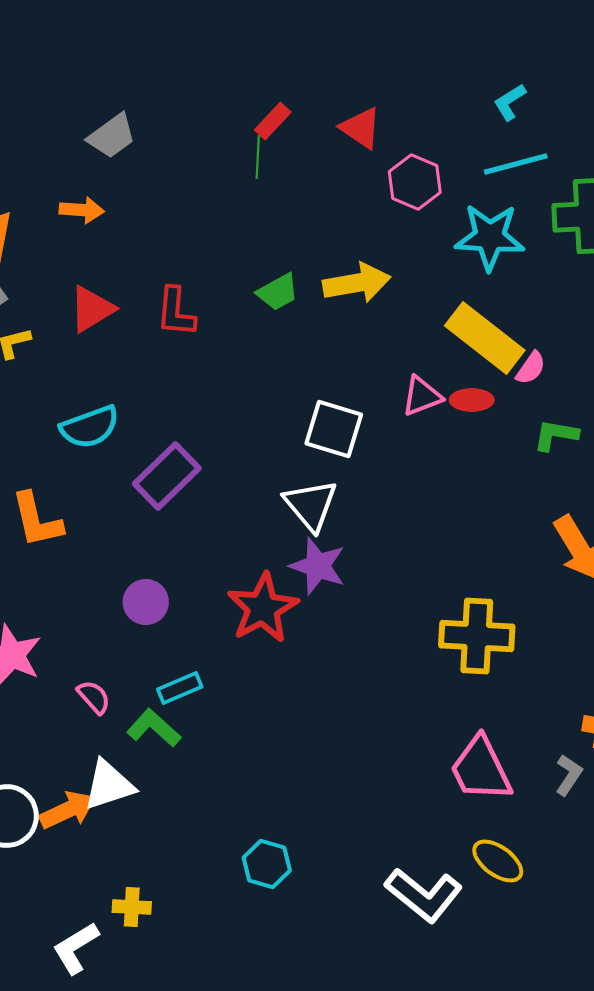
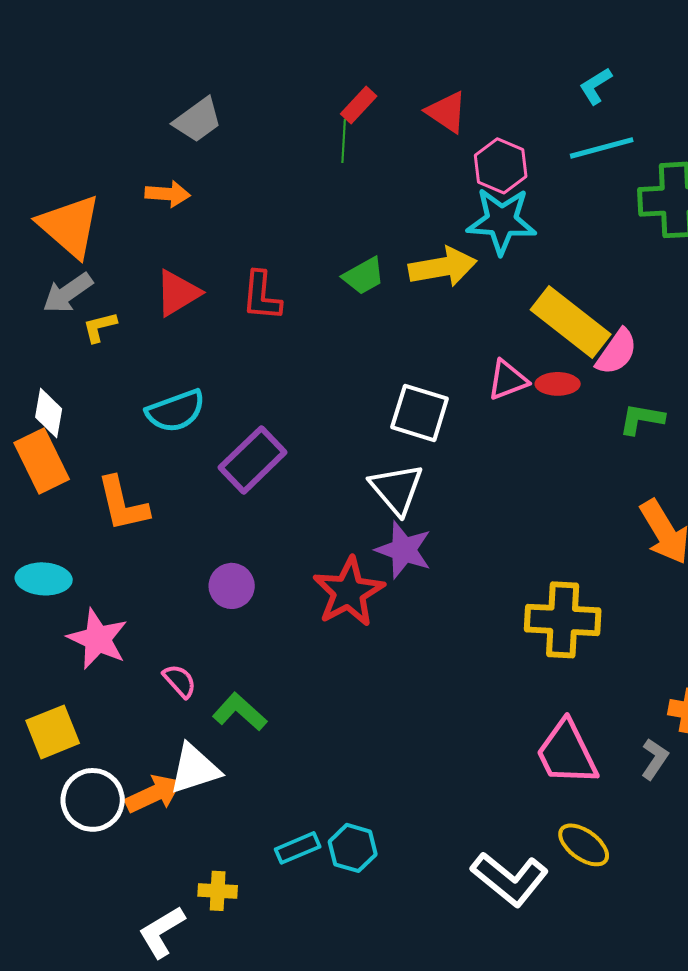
cyan star: (490, 237) -> (502, 221), moved
pink semicircle: (531, 368) -> (617, 352), size x1.4
cyan rectangle: (180, 688) -> (298, 848), moved

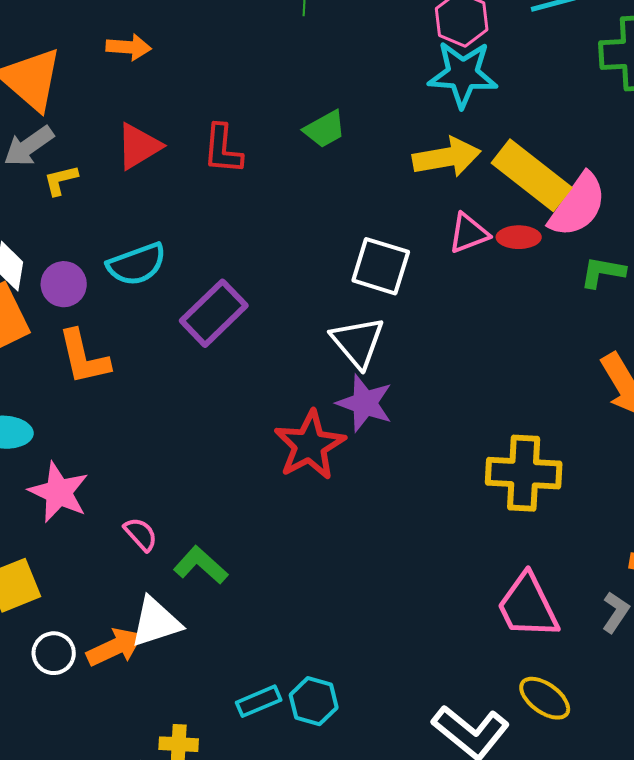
yellow arrow: (443, 267) -> (447, 157), moved
pink semicircle: (617, 352) -> (578, 205), size x1.4
purple circle: (232, 586) -> (64, 284), moved
white circle: (93, 800) -> (54, 653), size x0.7

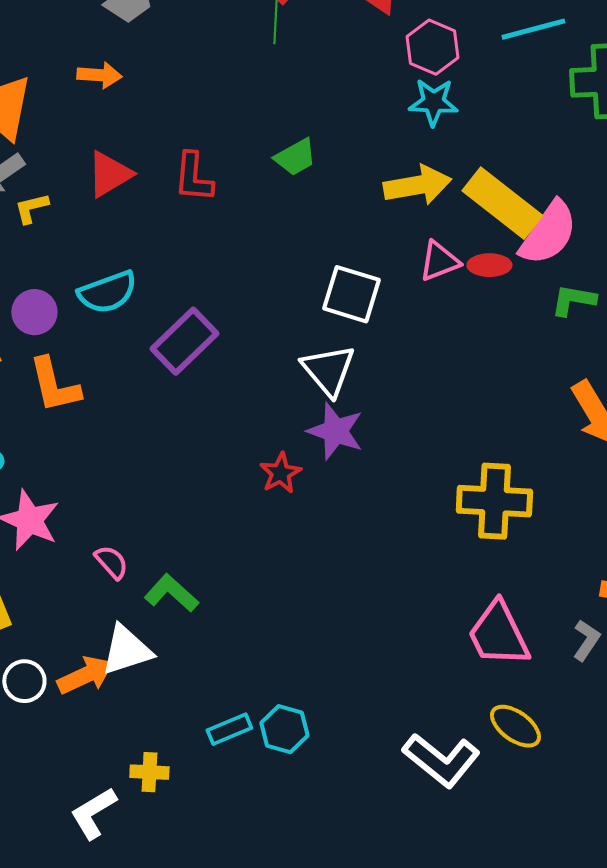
cyan star: (463, 74) -> (433, 102), size x0.7
red star: (310, 445) -> (280, 473), size x0.6

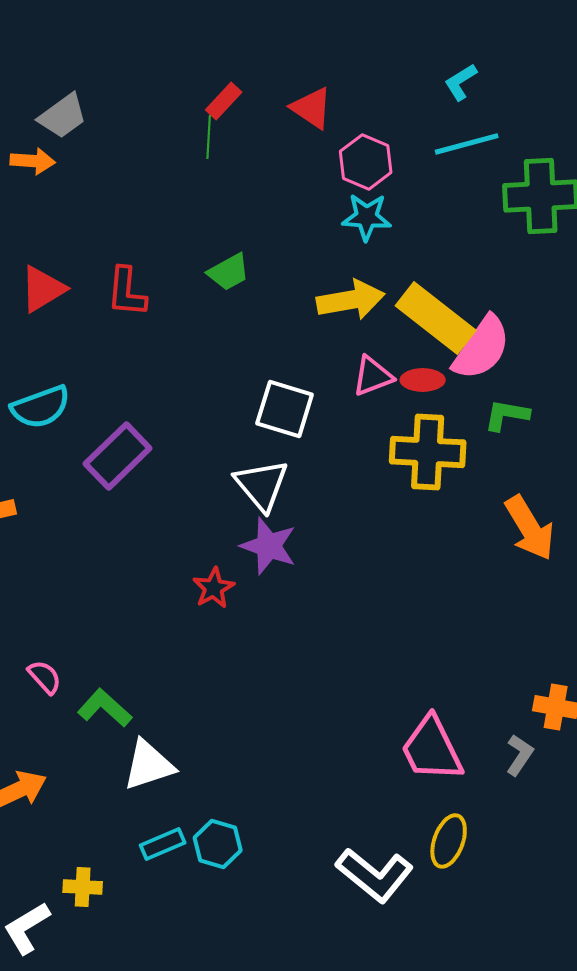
orange arrow: (99, 75) -> (33, 161), moved
yellow cross: (494, 501) -> (428, 452), moved
white triangle: (126, 650) -> (149, 765), moved
yellow ellipse: (515, 726) -> (449, 841), turned 74

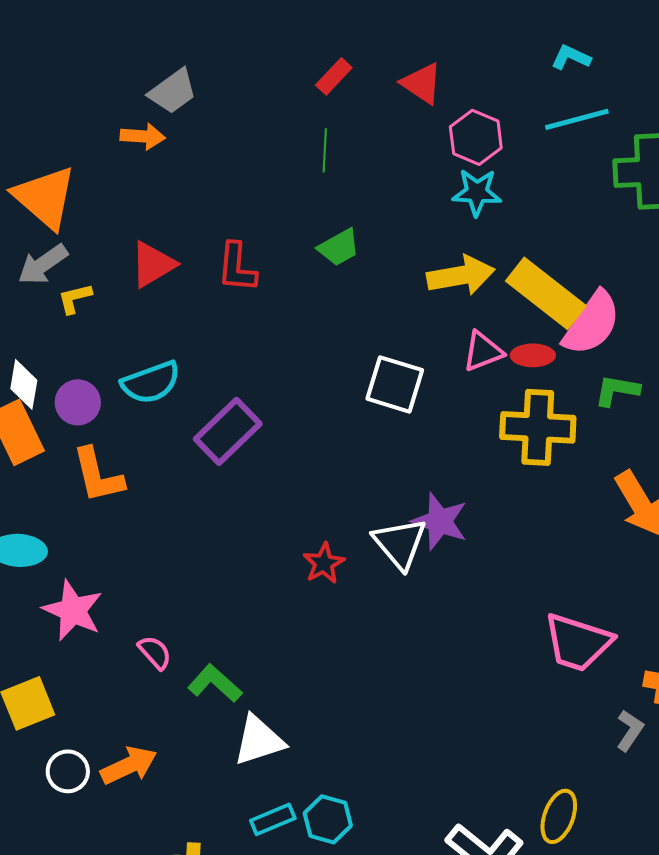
cyan L-shape: (461, 82) -> (571, 57), turned 57
green line: (209, 137) -> (325, 150), moved
white triangle: (262, 485) -> (400, 543), moved
purple star: (269, 546) -> (440, 521), moved
pink trapezoid: (432, 749) -> (578, 642), moved, turned -46

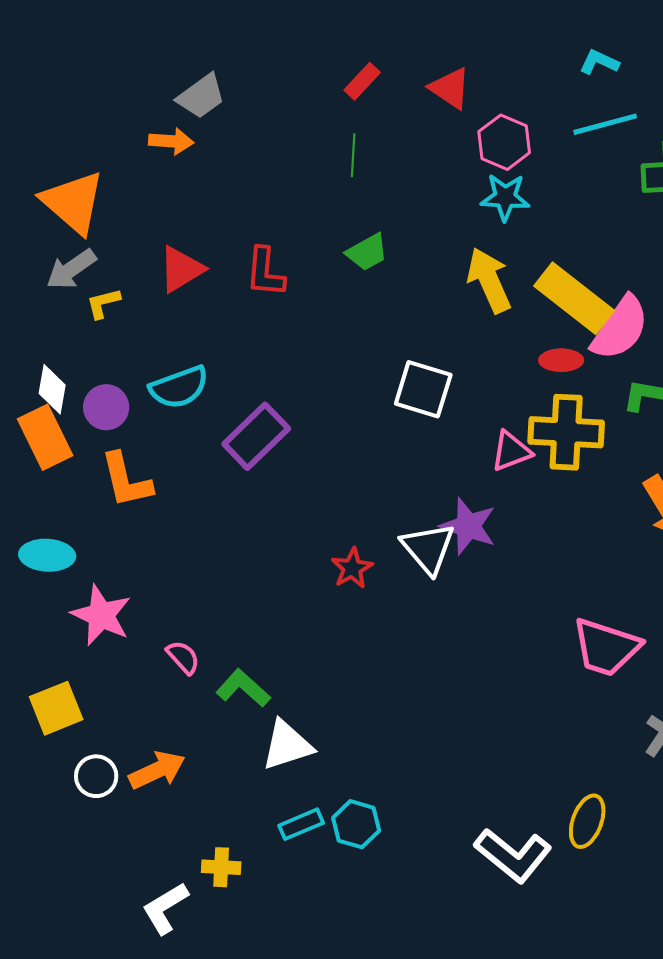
yellow arrow: (461, 275) -> (489, 280), turned -104
pink triangle: (483, 351) -> (511, 451), moved

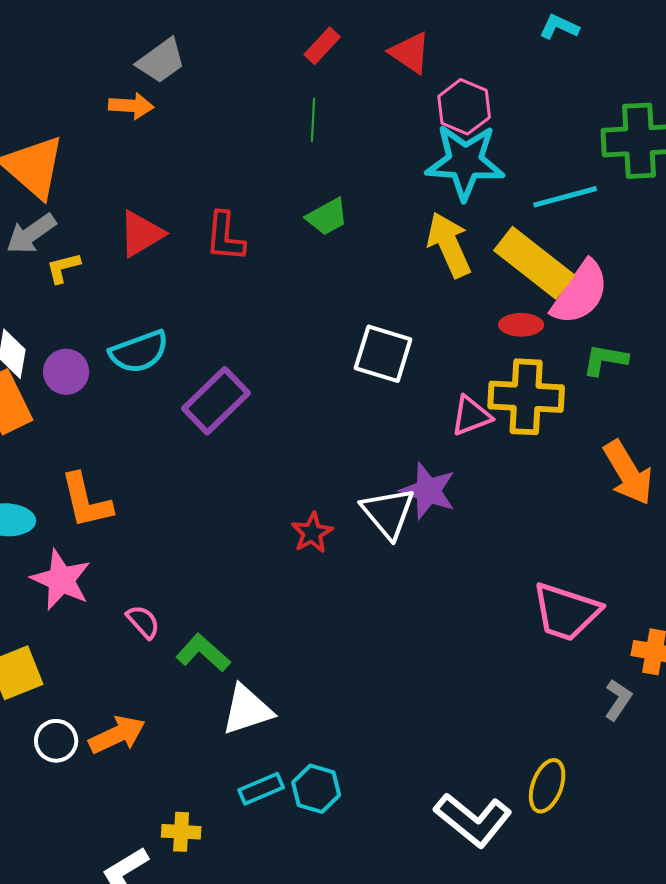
cyan line: (605, 124) -> (565, 197), moved
cyan star: (505, 197) -> (465, 162), size x1.6
orange L-shape: (126, 480) -> (86, 501), moved

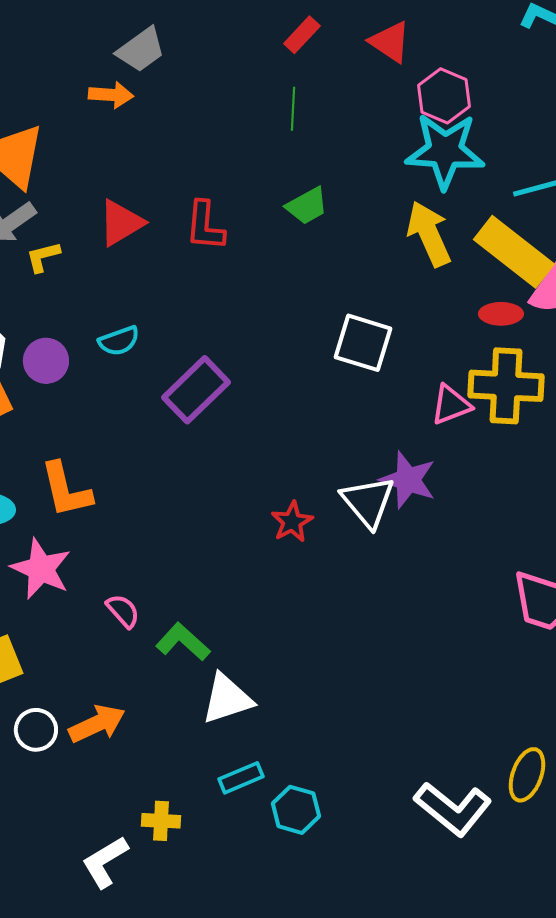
cyan semicircle: (139, 352) -> (119, 341), size x0.7
cyan hexagon: (316, 789) -> (296, 810), moved

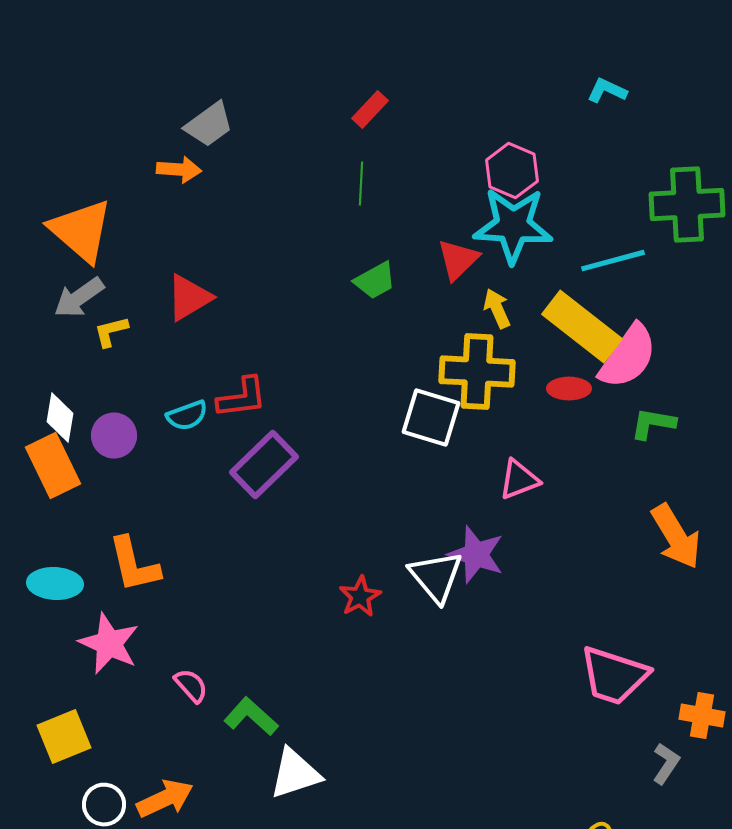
red triangle: (390, 42) -> (458, 260), moved, turned 42
red L-shape: (205, 226) -> (242, 398), moved, turned -102
yellow arrow: (429, 234) -> (497, 309), size x0.6
yellow cross: (506, 386) -> (477, 372), moved

